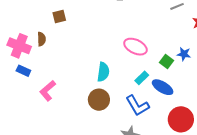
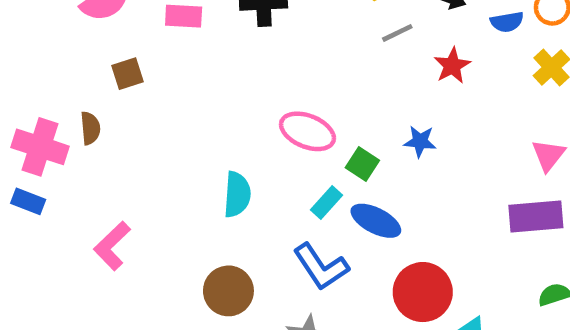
green square: (167, 61) -> (362, 164), moved
blue rectangle: (23, 71) -> (28, 201), moved
brown circle: (99, 100) -> (228, 291), moved

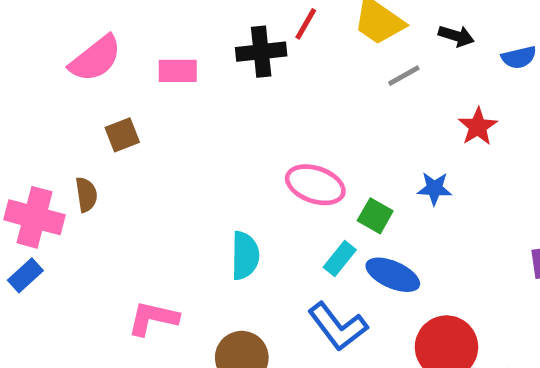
red star: (452, 66) -> (478, 127), moved
blue rectangle: (28, 201) -> (25, 275), turned -60
pink L-shape: (112, 246) -> (153, 318), moved, turned 60

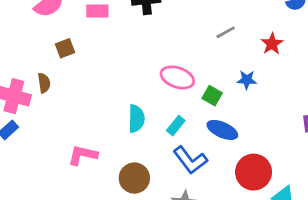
gray line: (404, 76) -> (226, 32), moved
cyan rectangle: (340, 259) -> (176, 126), moved

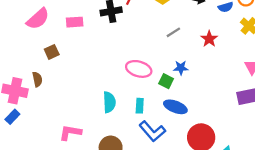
blue star: (247, 80) -> (181, 68), moved
cyan rectangle: (176, 126) -> (140, 106), turned -32

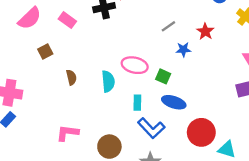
pink rectangle: (75, 22) -> (67, 20), turned 42
blue star: (181, 68) -> (183, 50), moved
brown semicircle: (37, 79) -> (71, 77), moved
cyan semicircle: (109, 102) -> (108, 81), moved

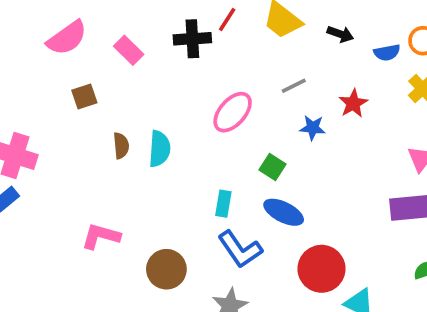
pink ellipse: (135, 65) -> (233, 112), moved, turned -70
cyan semicircle: (108, 81) -> (160, 149), moved

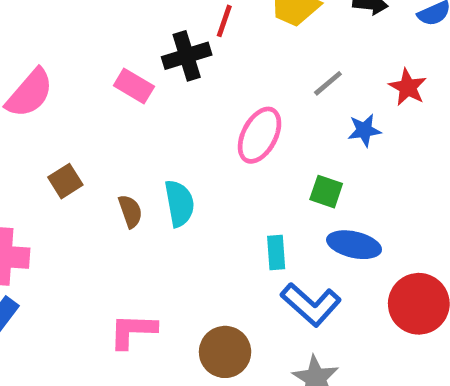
pink rectangle: (129, 50) -> (134, 86), moved
brown square: (84, 97) -> (65, 181), moved

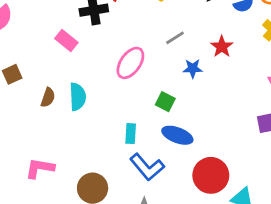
pink rectangle: (134, 86) -> (66, 41), moved
brown semicircle: (130, 211) -> (48, 97), turned 30

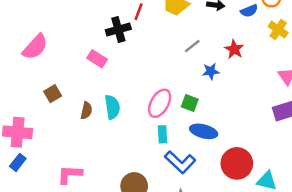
pink ellipse: (130, 63) -> (160, 103), moved
pink L-shape: (40, 168) -> (70, 174), moved

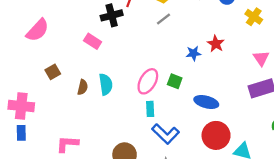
gray line: (192, 46) -> (164, 19), moved
red star: (234, 49) -> (216, 44), moved
blue ellipse: (204, 131) -> (206, 102), moved
blue rectangle: (18, 162) -> (21, 133), turned -40

